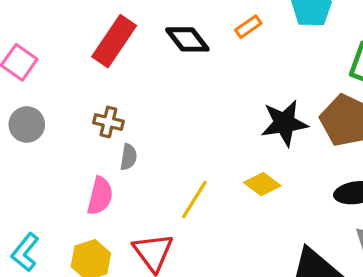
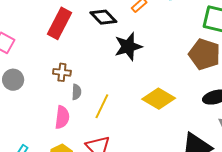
black star: (284, 123) -> (128, 46), moved
yellow diamond: (262, 184) -> (159, 99), size x1.5
yellow line: (194, 200) -> (102, 106), moved

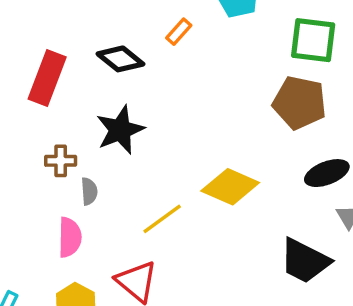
black star: (128, 46) -> (120, 130), moved
yellow line: (102, 106) -> (162, 219), moved, turned 35

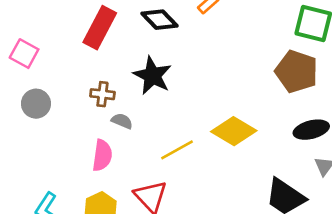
black star: (120, 130) -> (152, 76), turned -30
gray semicircle: (89, 191) -> (122, 121), turned -70

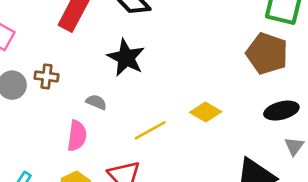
brown cross: (102, 94) -> (47, 76), moved
yellow diamond: (234, 131) -> (206, 112), size x0.7

